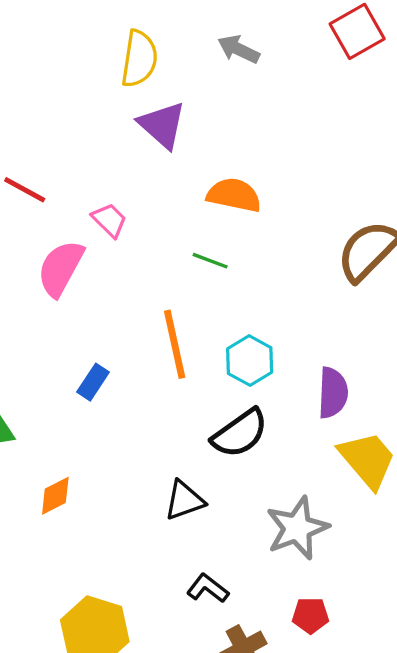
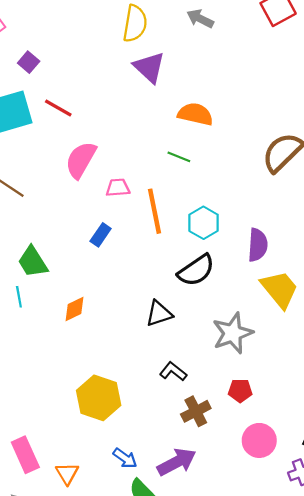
pink trapezoid: (109, 220) -> (118, 188), moved, turned -50

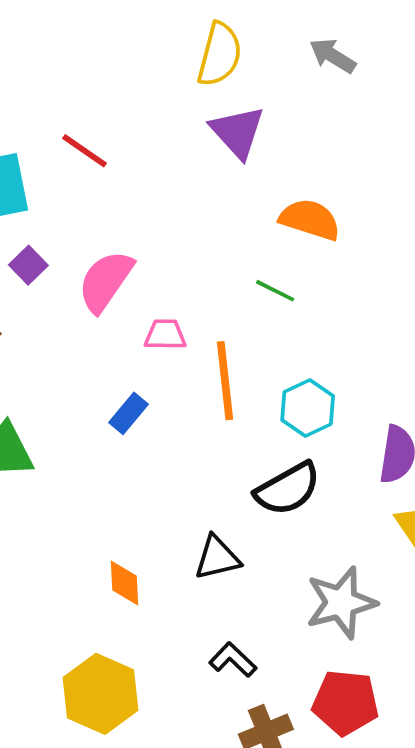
purple square: (29, 62) -> (28, 265), moved
red line: (58, 108) -> (85, 151), moved
orange diamond: (74, 309) -> (124, 583), moved, turned -72
red pentagon: (240, 391) -> (345, 703), size x1.6

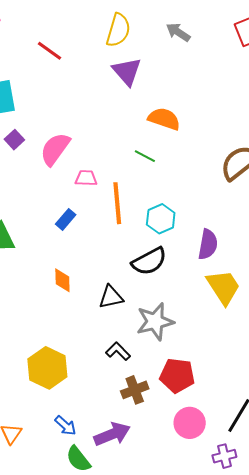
red line: (85, 151) -> (49, 51), moved
orange diamond: (124, 583) -> (62, 280), moved
gray star: (341, 603) -> (155, 322), moved

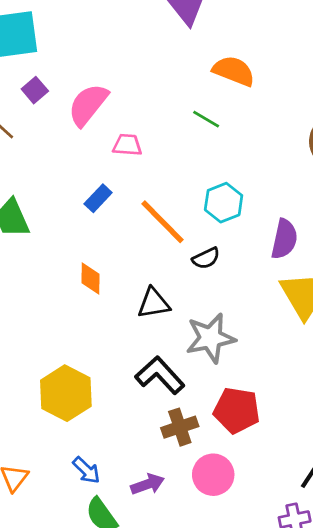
orange line: (117, 203) -> (162, 222), moved, turned -42
black semicircle: (149, 261) -> (206, 258), size x0.6
black L-shape: (118, 351) -> (160, 375), size x1.5
pink circle: (190, 423) -> (213, 475), moved
purple arrow: (112, 434) -> (148, 484), size x0.7

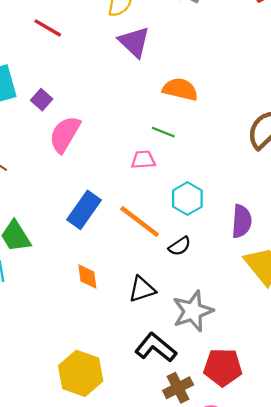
purple square: (35, 90) -> (42, 100), moved
pink trapezoid: (127, 145) -> (143, 160), moved
blue rectangle: (98, 198) -> (84, 210), size x1.6

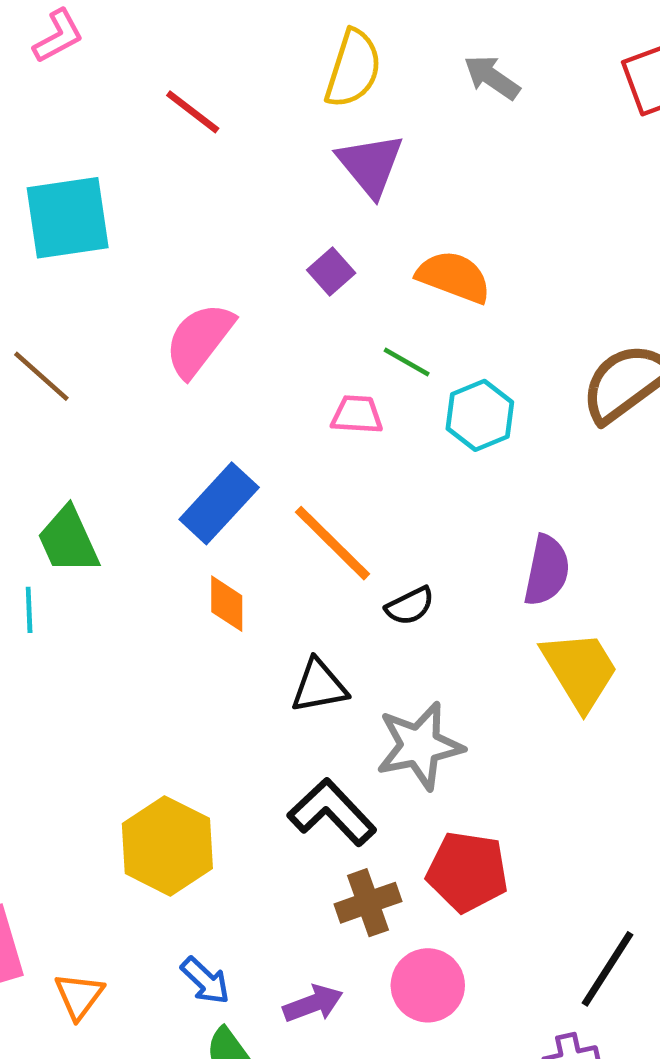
purple square: (42, 100) -> (331, 271), moved
cyan hexagon: (187, 199) -> (480, 415), moved
orange diamond: (87, 276) -> (227, 604), moved

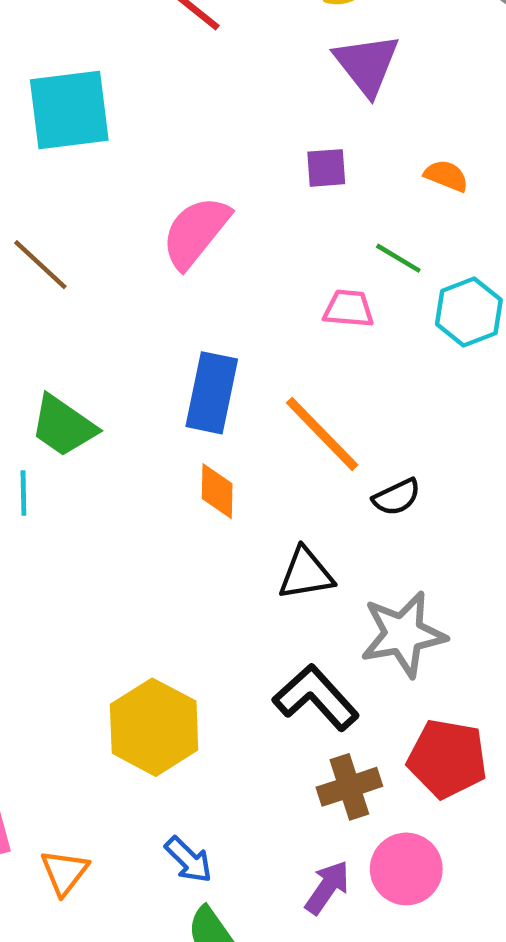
purple square: (331, 271) -> (326, 168), turned 36
orange semicircle: (454, 277) -> (446, 176), size x0.6
blue rectangle: (219, 503) -> (212, 393), turned -32
green trapezoid: (68, 540) -> (63, 426), turned -32
purple arrow: (313, 1004) -> (327, 887), moved, turned -36

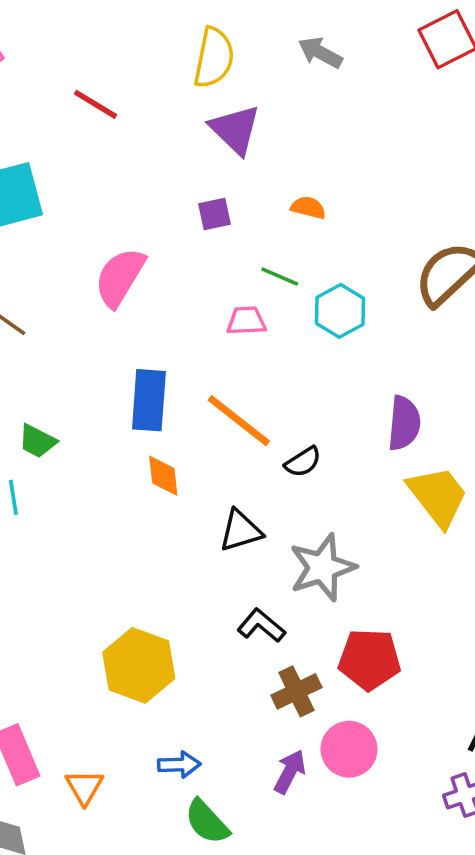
green trapezoid: (63, 426) -> (37, 441), size x0.7
black L-shape: (316, 697) -> (261, 626), size x0.7
blue arrow: (188, 860) -> (179, 765), turned -39

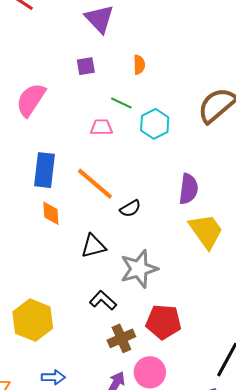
orange semicircle: (308, 208) -> (139, 65), turned 72

